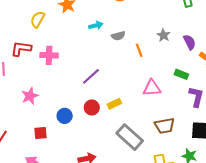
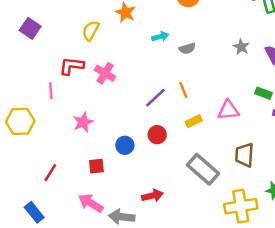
orange line: (139, 50) -> (183, 90), moved
pink cross: (49, 55) -> (105, 73), turned 30
yellow rectangle: (114, 104) -> (194, 121), moved
brown trapezoid: (165, 126) -> (244, 155), turned 105

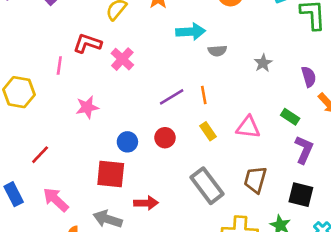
cyan arrow: (160, 37) -> (191, 32), size x1.5
gray star: (241, 47) -> (263, 63), moved
yellow rectangle: (194, 121) -> (208, 131), turned 70
red square: (96, 166) -> (111, 174), moved, size x1.6
pink arrow: (91, 203) -> (56, 200), moved

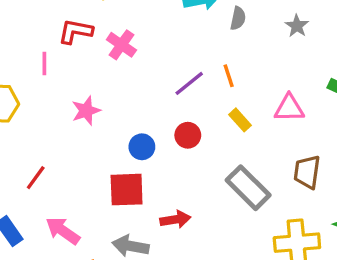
gray semicircle: (217, 51) -> (238, 18), turned -66

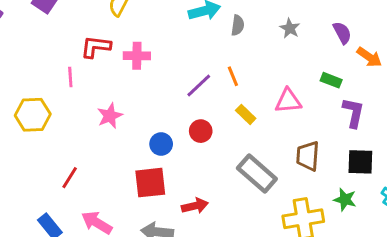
pink cross: (121, 45) -> (137, 56), turned -30

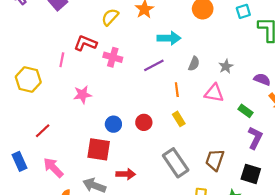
gray semicircle: (238, 25) -> (194, 64), moved
purple semicircle: (342, 33) -> (262, 79), turned -56
purple line: (199, 85) -> (154, 65), moved
pink triangle: (288, 101) -> (214, 93), moved

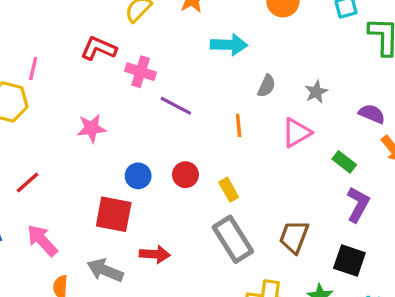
pink line: (62, 60) -> (33, 69), moved
purple line: (154, 65) -> (176, 106), moved, turned 54
pink triangle: (214, 93) -> (296, 133), turned -42
yellow rectangle: (179, 119) -> (229, 190), moved

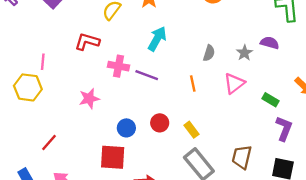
cyan arrow: (229, 45) -> (157, 39), moved, turned -55
pink cross: (141, 72) -> (119, 66), moved
purple semicircle: (372, 114) -> (270, 43), moved

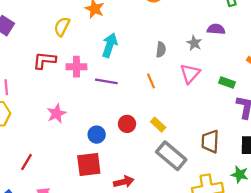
pink cross: (119, 66) -> (76, 67), moved

